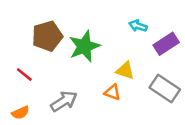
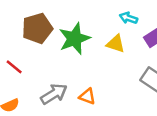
yellow triangle: (125, 71) -> (116, 44), moved
orange triangle: (112, 92) -> (87, 96), moved

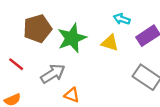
gray arrow: (54, 94) -> (53, 74), moved
orange triangle: (87, 96) -> (72, 95), moved

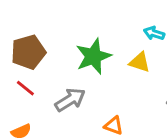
brown pentagon: (37, 29) -> (28, 52), moved
orange triangle: (72, 95) -> (114, 126), moved

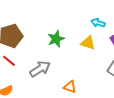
green star: (93, 56) -> (56, 39), size x0.7

